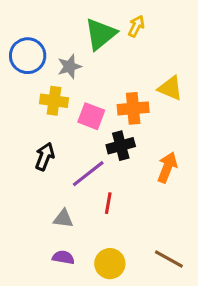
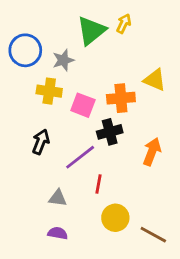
yellow circle: (110, 264) -> (115, 218), moved

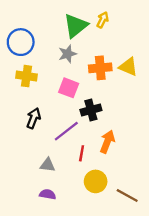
gray star: (63, 60) -> (67, 54), moved
yellow cross: (49, 91) -> (26, 76), moved
orange cross: (121, 98) -> (100, 68), moved
orange arrow: (152, 152) -> (107, 142), moved

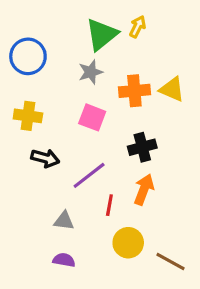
yellow cross: (26, 76) -> (28, 116), moved
black cross: (91, 110) -> (142, 147), moved
black arrow: (34, 118) -> (45, 158), turned 84

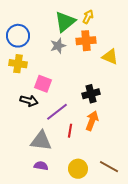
orange cross: (134, 91) -> (86, 41), moved
yellow cross: (28, 116) -> (18, 64), moved
pink square: (92, 117) -> (43, 84), moved
gray triangle: (64, 221) -> (41, 141), size x1.6
yellow circle: (128, 243) -> (78, 169), moved

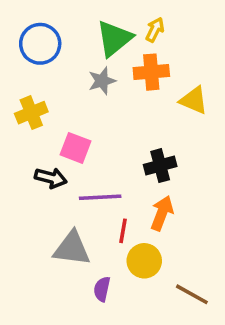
blue circle: (18, 36) -> (40, 44), moved
yellow cross: (18, 64) -> (31, 113), turned -30
purple line: (57, 112) -> (100, 197), turned 35
purple semicircle: (41, 166) -> (102, 289), moved, turned -88
yellow circle: (78, 169) -> (144, 261), moved

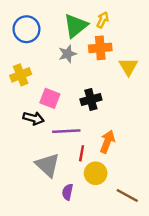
yellow triangle: (194, 100) -> (128, 67), turned 36
black cross: (160, 166) -> (91, 99), moved
gray triangle: (72, 248) -> (48, 165), turned 36

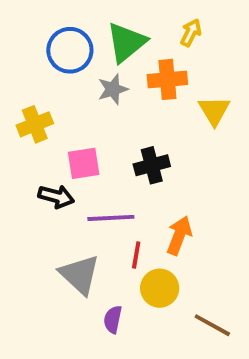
yellow arrow: (103, 20) -> (191, 33), moved
blue circle: (26, 29) -> (70, 50), moved
pink square: (50, 98) -> (84, 163), turned -30

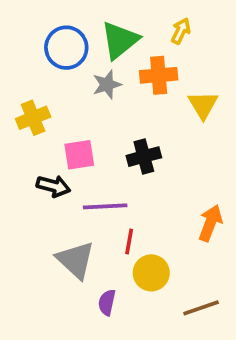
orange arrow: (179, 236) -> (210, 223), moved
brown line: (212, 325) -> (201, 308), turned -48

